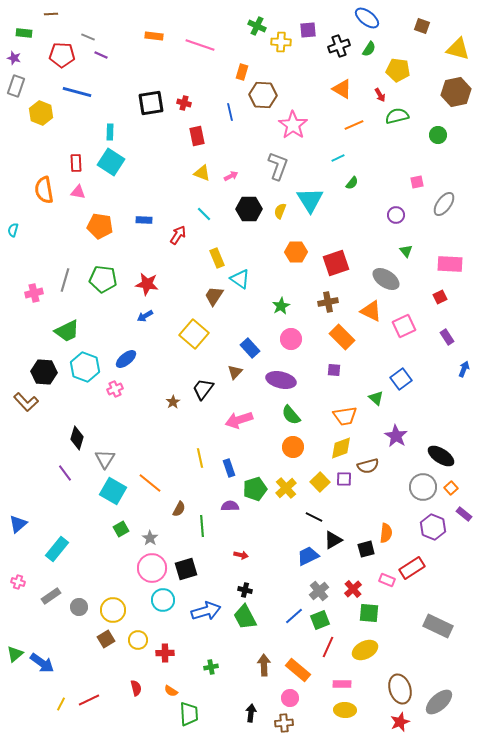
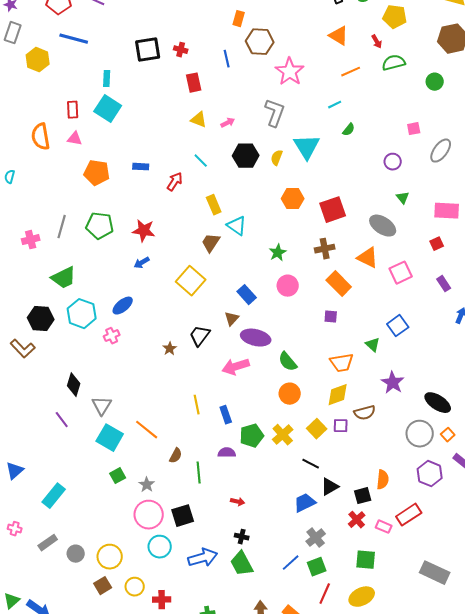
purple ellipse: (281, 380) -> (256, 338), moved
red cross: (353, 589) -> (357, 520), moved

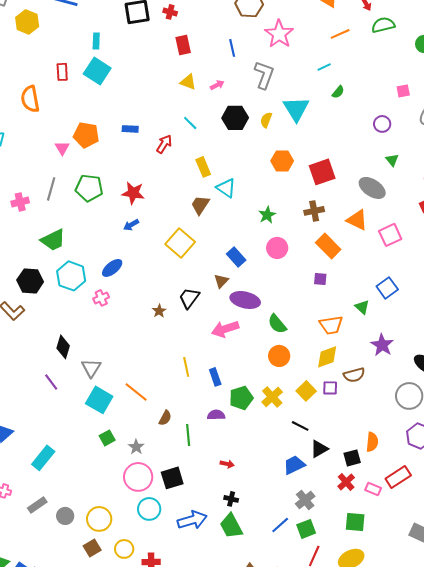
blue line: (227, 59) -> (232, 48), moved
pink triangle: (75, 139) -> (62, 148), moved, turned 49

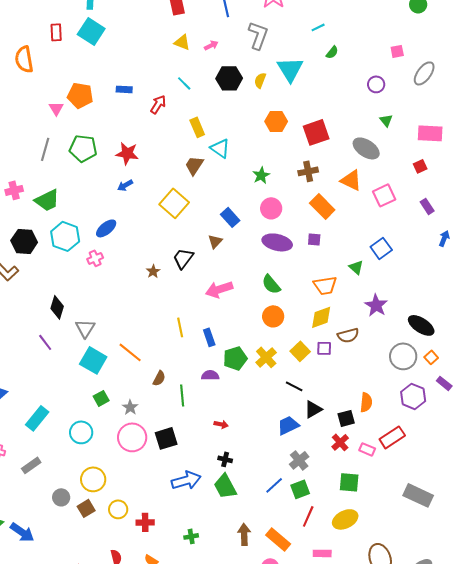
pink cross: (20, 202) -> (14, 190), moved
purple ellipse: (245, 300) -> (277, 242), moved
cyan circle: (149, 509) -> (81, 432), moved
gray circle: (65, 516) -> (61, 497), moved

